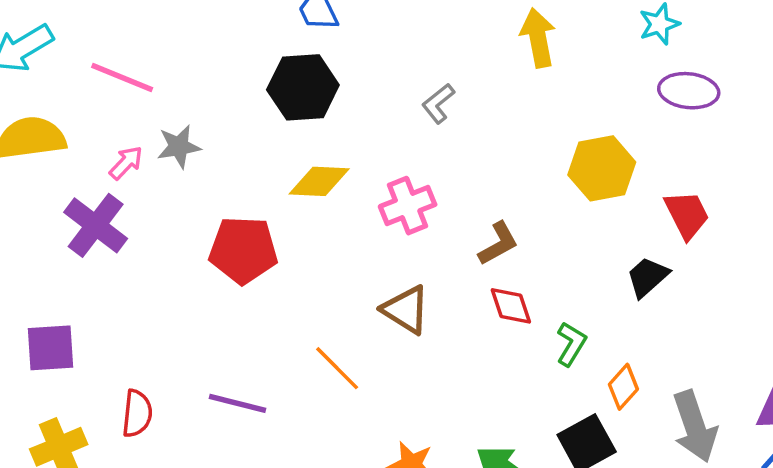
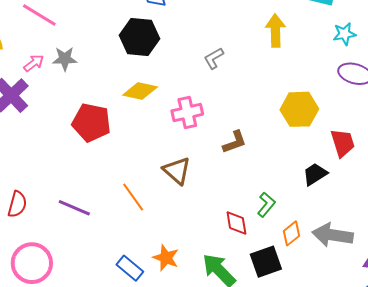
red diamond: (511, 306) -> (236, 223), moved
gray arrow: (695, 426) -> (333, 235), moved, turned 108

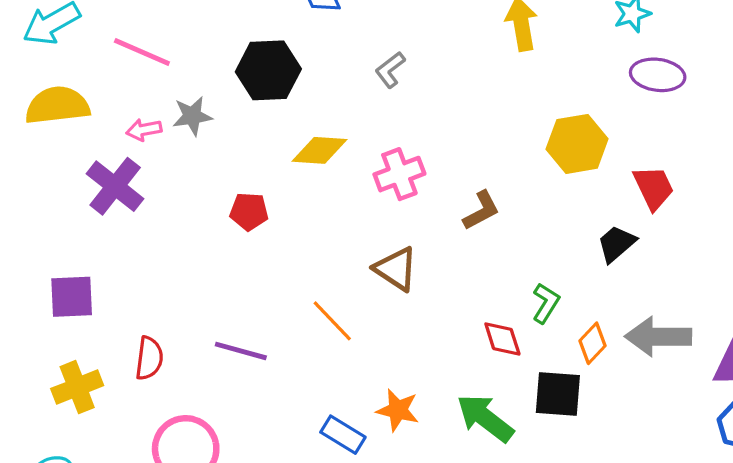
black hexagon: (140, 37) -> (268, 70), moved
gray L-shape: (214, 58) -> (390, 70), moved
pink arrow: (34, 63) -> (144, 130), turned -145
red pentagon: (91, 123) -> (249, 211), size x0.6
black square: (266, 262) -> (558, 394), turned 32

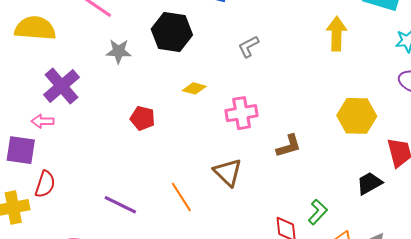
pink arrow: (144, 130) -> (43, 121), moved
yellow diamond: (319, 150) -> (194, 88), size x0.7
red semicircle: (149, 358) -> (45, 184), moved

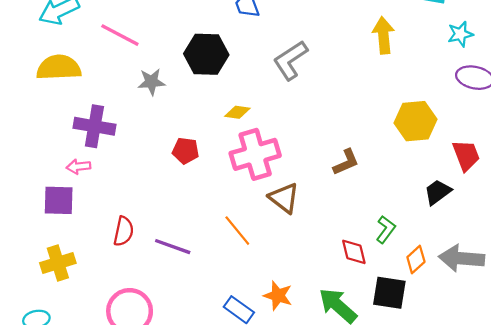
gray L-shape: (248, 46) -> (290, 60), size x1.6
purple cross: (62, 86) -> (94, 126), turned -33
pink cross: (242, 113) -> (255, 154), moved, size x1.4
red semicircle: (45, 184) -> (124, 231), moved

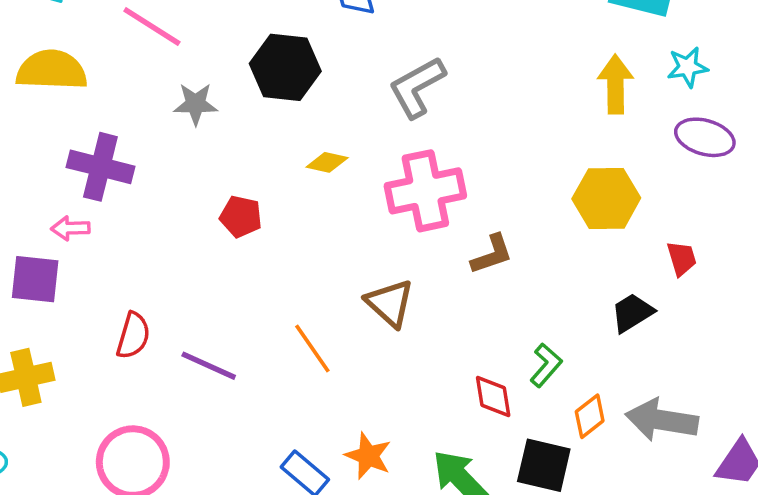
yellow arrow: (383, 35) -> (615, 84), moved
pink cross: (255, 154) -> (425, 191), moved
red trapezoid: (466, 155) -> (682, 258), size x0.7

